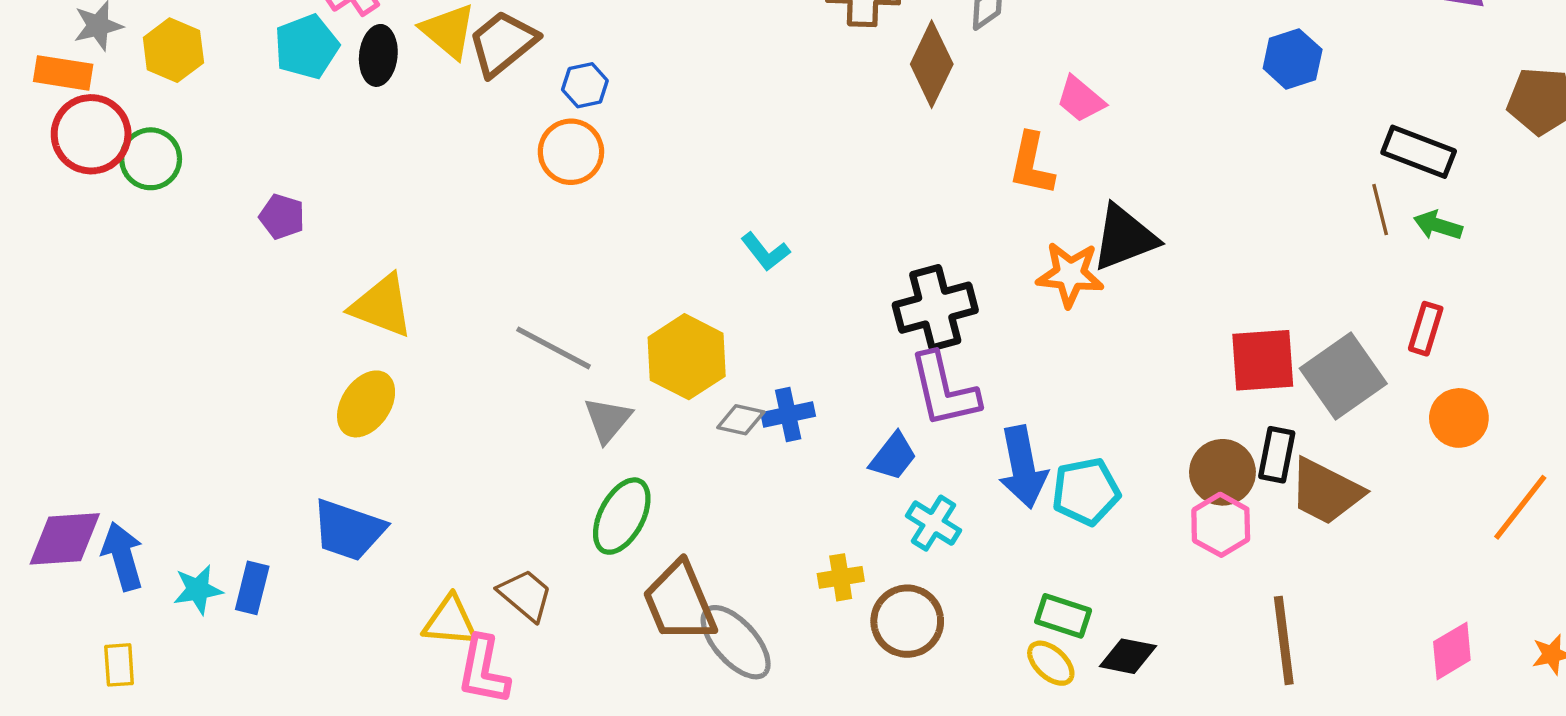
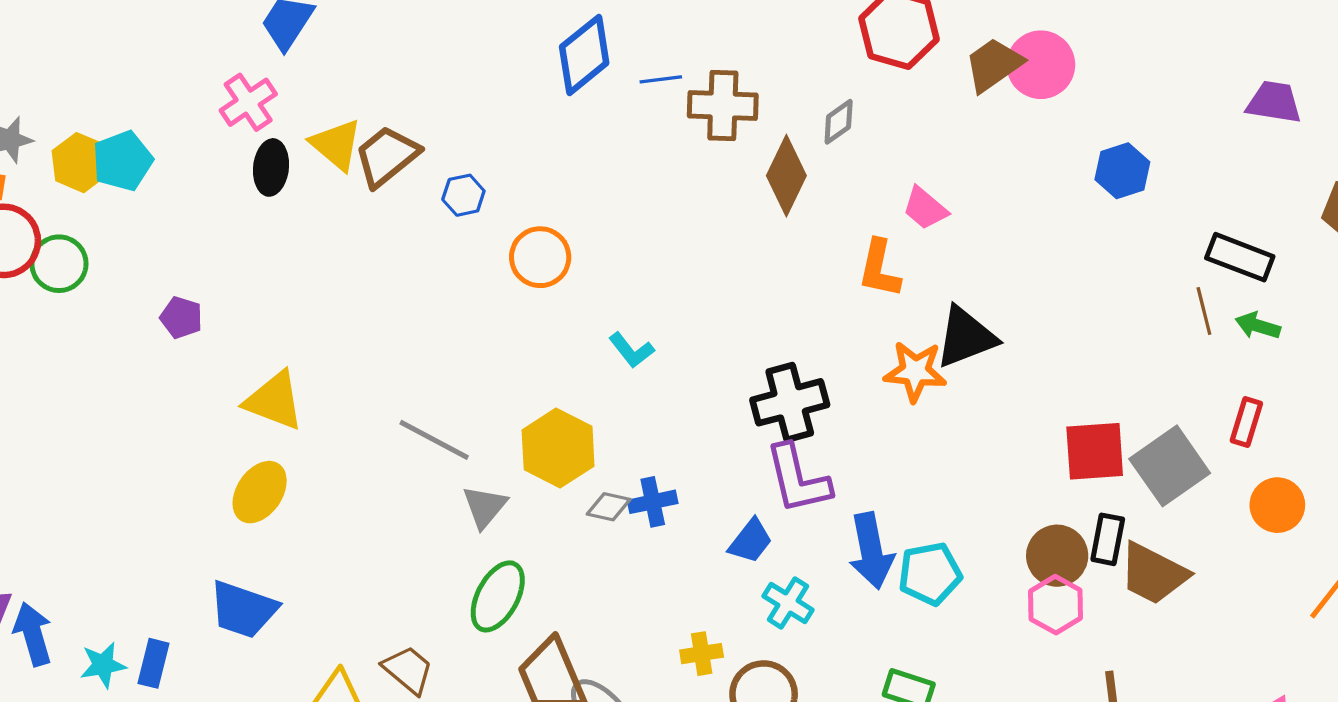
cyan pentagon: (306, 47) -> (123, 161), moved
orange circle: (571, 152) -> (540, 257), moved

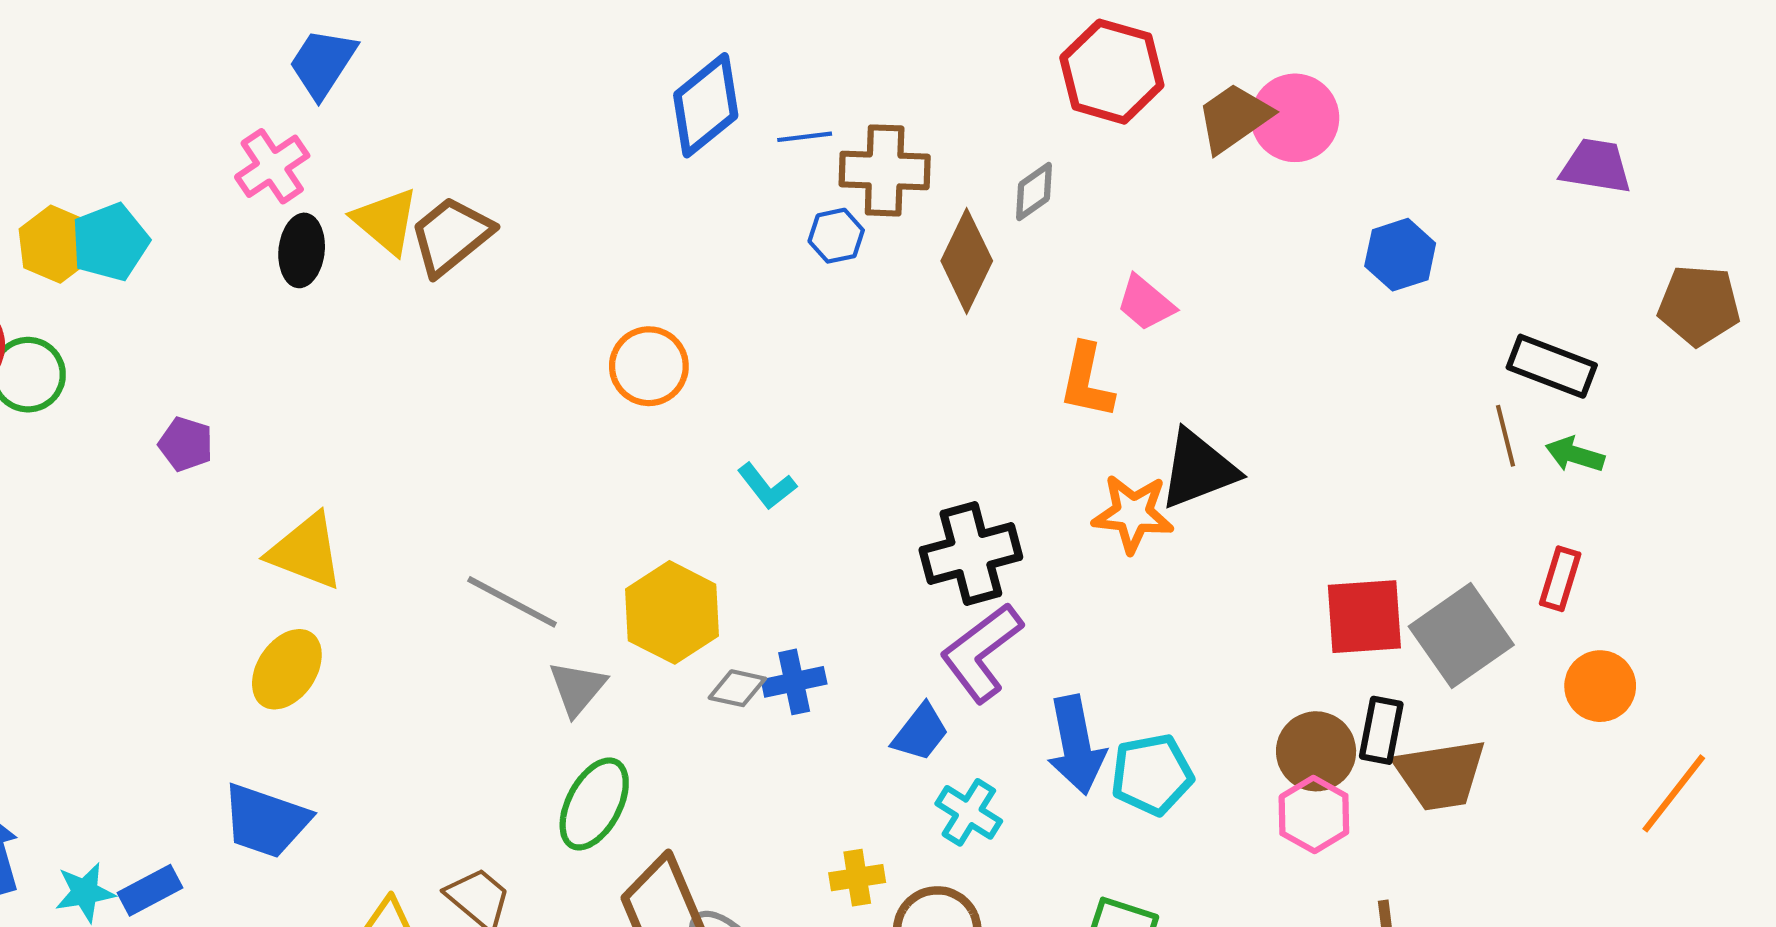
blue hexagon: (463, 195) -> (836, 236), moved
purple L-shape: (798, 479) -> (981, 652), turned 66
brown trapezoid: (1153, 574) -> (1440, 774), turned -36
blue rectangle: (154, 663) -> (150, 890), turned 48

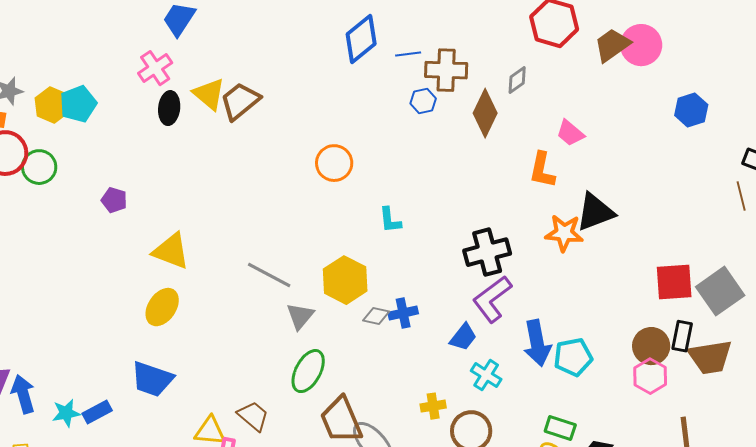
cyan L-shape: (767, 486) -> (390, 220), turned 32

